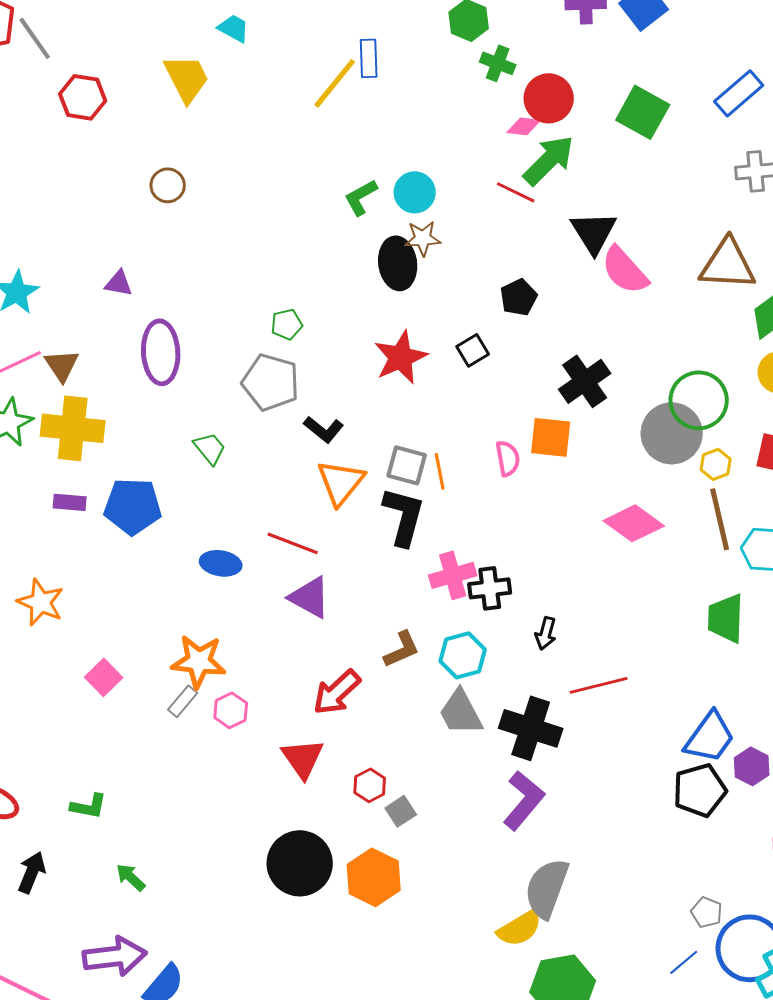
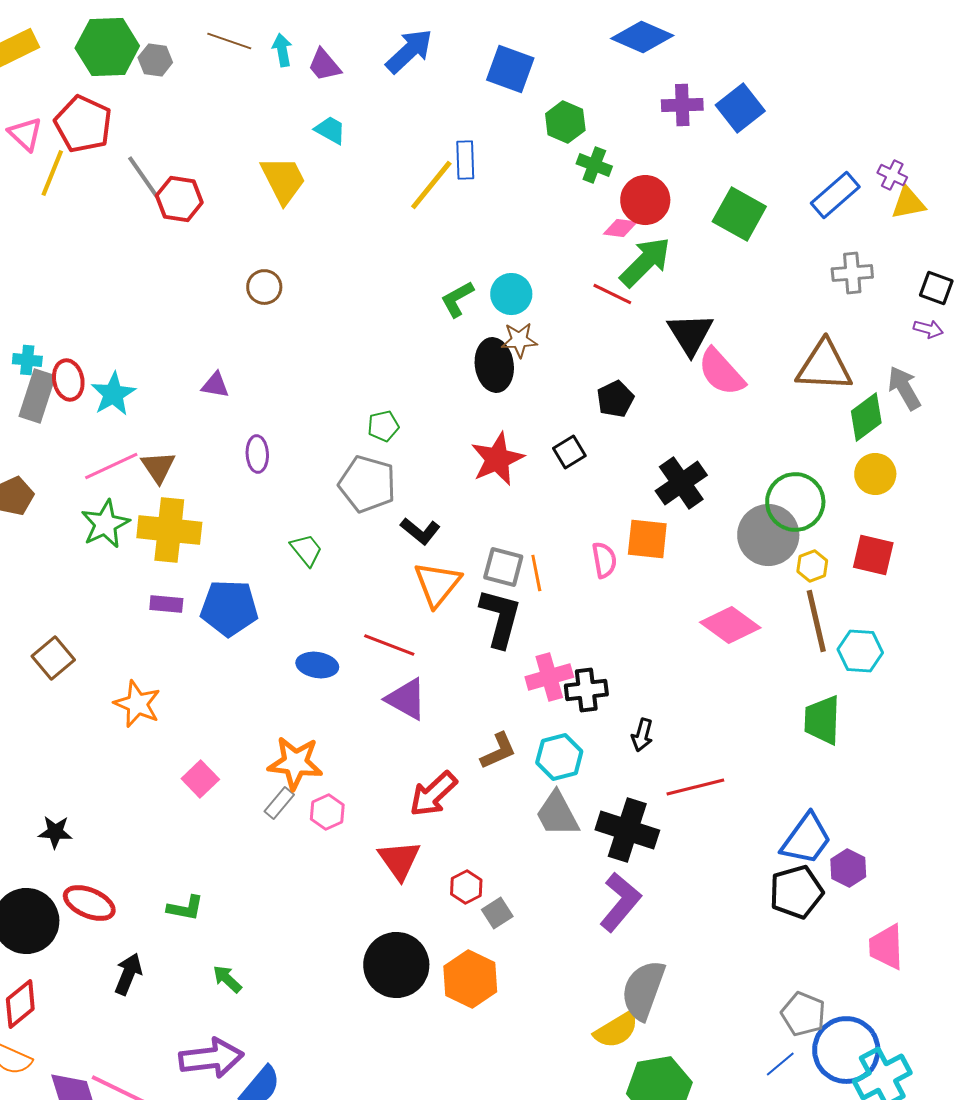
gray line: (35, 38) -> (143, 177), moved
purple ellipse: (161, 352) -> (257, 454), size x0.6
gray pentagon: (707, 912) -> (803, 1014), size x1.4

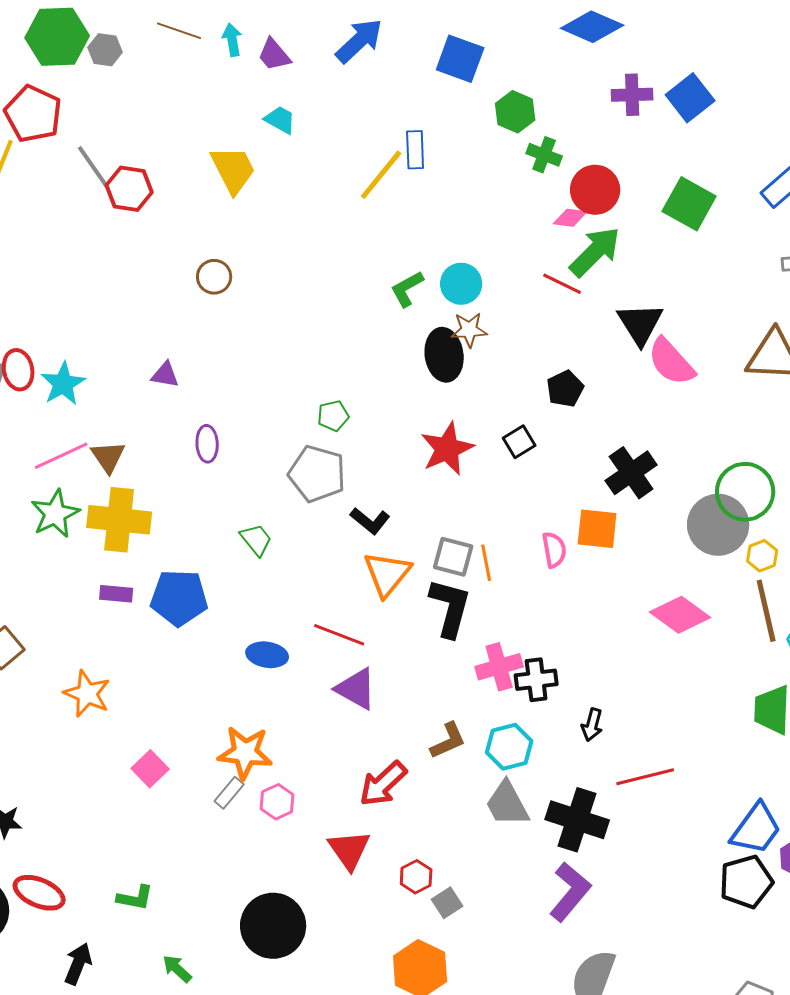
black circle: (396, 965) -> (273, 926), moved

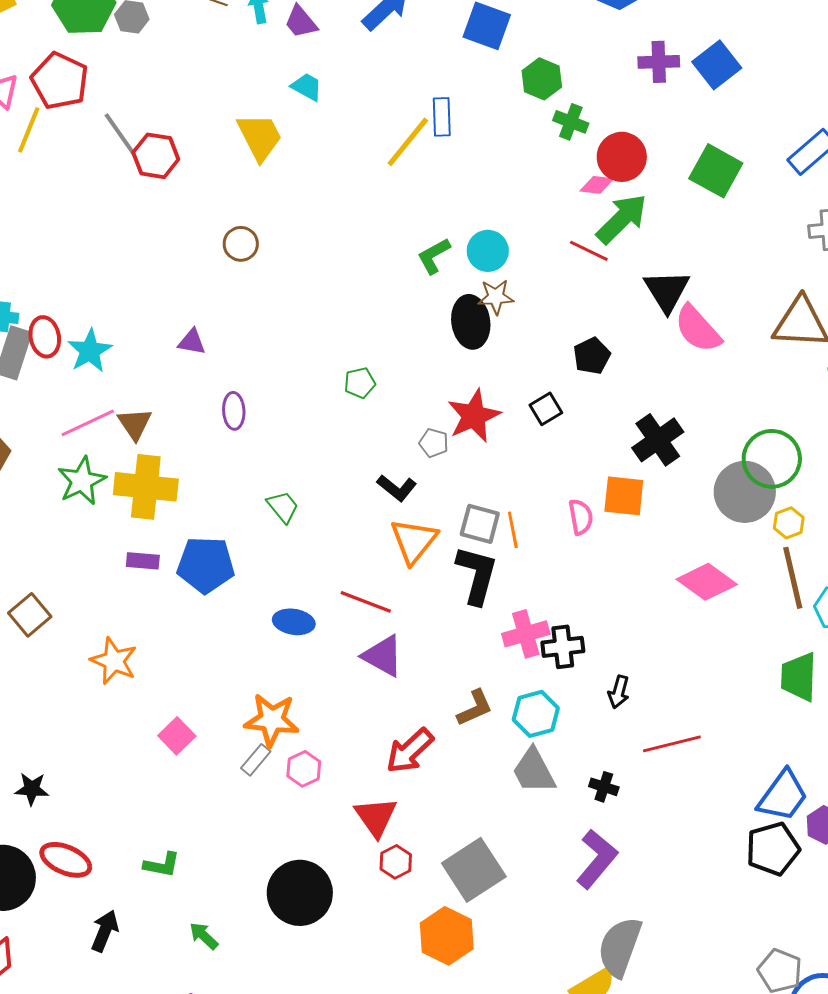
gray pentagon: (317, 474) -> (434, 443), moved, size x0.5
black cross: (577, 820) -> (604, 787), size x0.5
red hexagon: (416, 877) -> (396, 862), moved
gray square: (447, 903) -> (474, 870), size x2.0

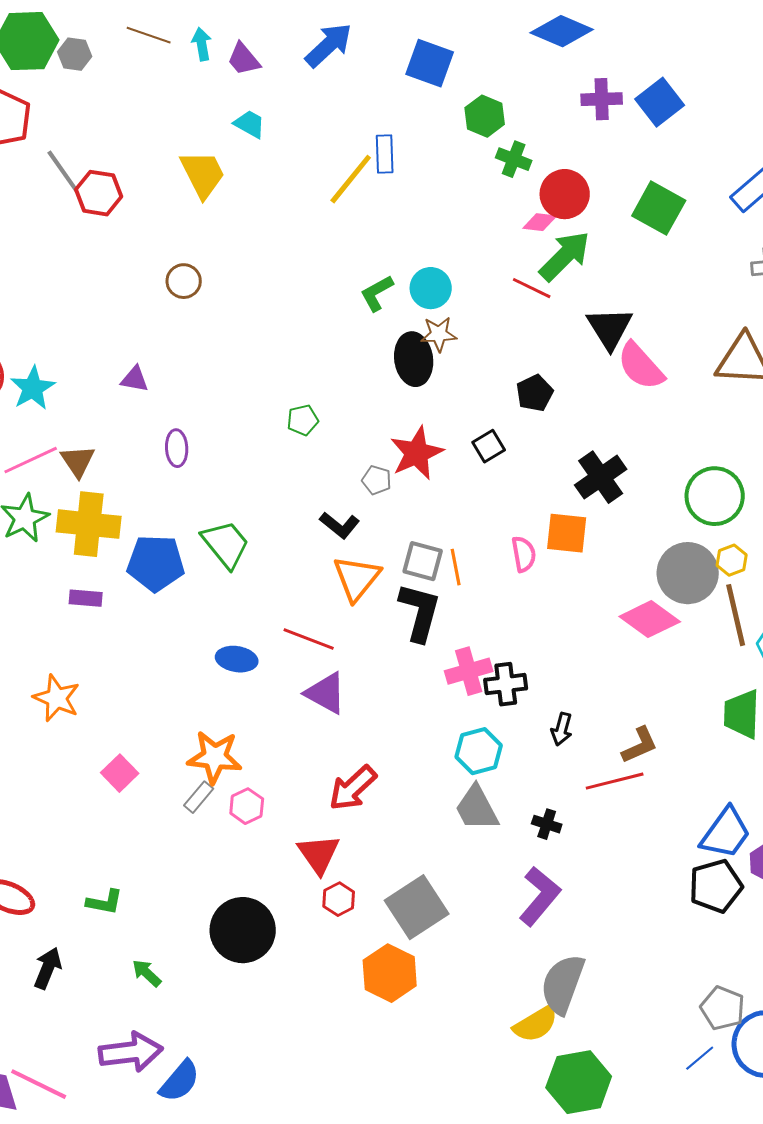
gray circle: (745, 492) -> (688, 573), moved
green trapezoid: (283, 507) -> (226, 544), size x1.5
blue pentagon: (206, 565) -> (156, 563), moved
brown L-shape: (475, 708) -> (640, 745), moved

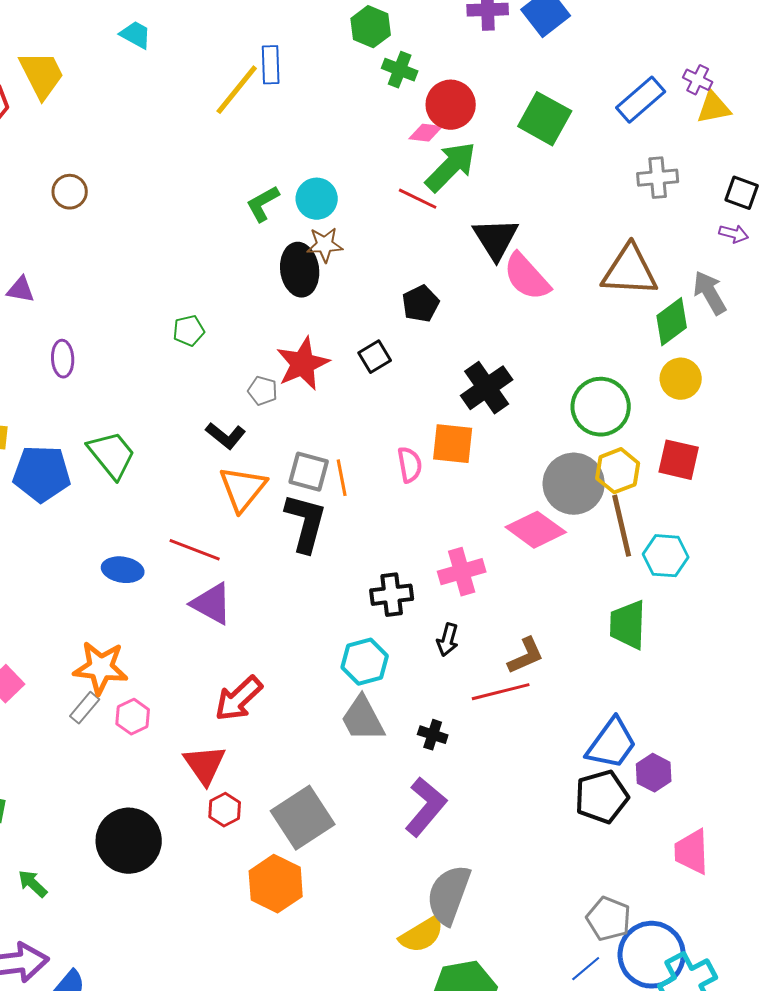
yellow trapezoid: (203, 174) -> (42, 75), moved
yellow hexagon: (732, 560) -> (618, 471), size x1.4
pink cross: (469, 671) -> (462, 572), moved

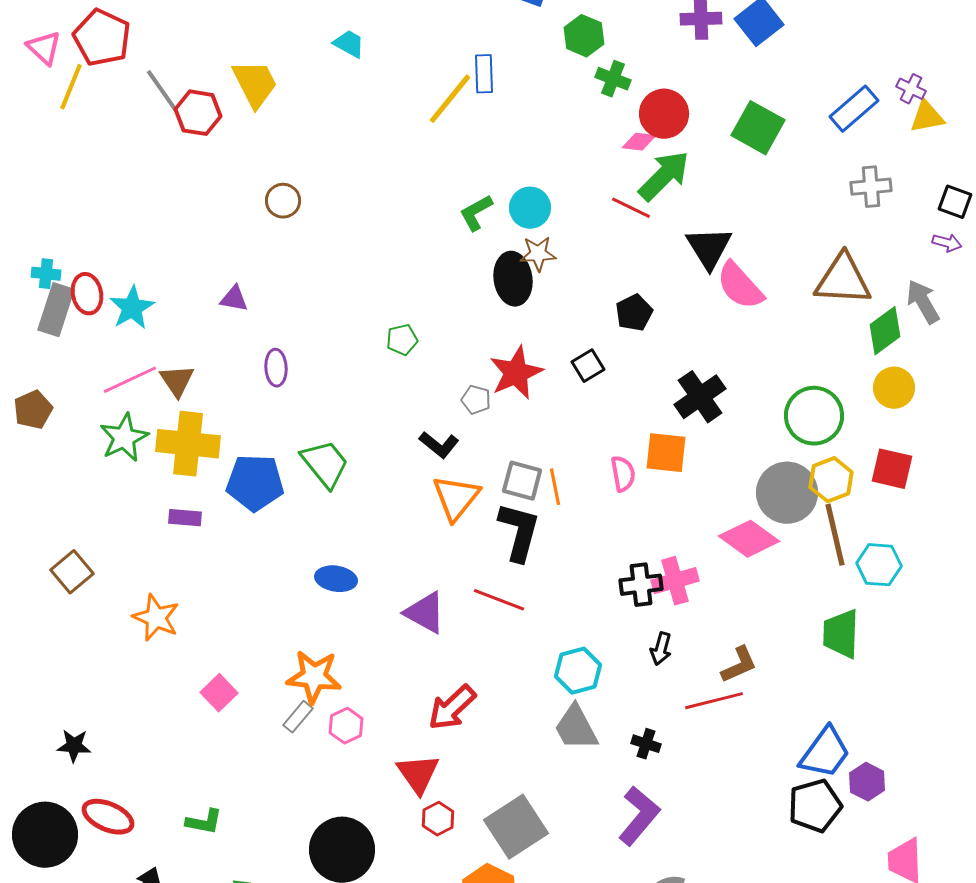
red line: (195, 550) -> (499, 600), moved
black cross: (392, 595) -> (641, 585), moved

